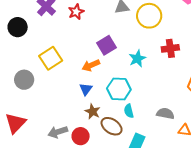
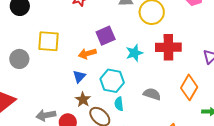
red cross: (170, 48) -> (168, 47), size x1.4
yellow square: (51, 58) -> (48, 41), turned 30
gray semicircle: (165, 113) -> (152, 94), moved

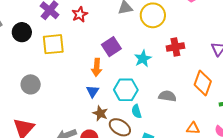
yellow square: (48, 41) -> (53, 44), moved
red cross: (168, 47) -> (175, 47), size x0.7
orange arrow: (87, 54) -> (97, 67), turned -60

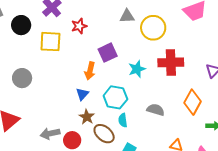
red star: (80, 14) -> (79, 26), moved
red cross: (175, 47) -> (171, 62), size x1.4

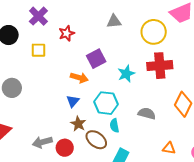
yellow circle: (153, 28) -> (154, 32), moved
yellow square: (50, 42) -> (39, 50), size x0.7
orange arrow: (90, 71) -> (79, 78), turned -84

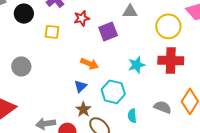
purple square: (96, 59) -> (108, 32), moved
gray semicircle: (147, 113) -> (163, 107), moved
cyan semicircle: (114, 126) -> (132, 116), moved

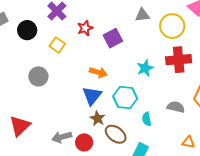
gray triangle: (130, 12) -> (142, 15), moved
yellow square: (52, 32) -> (57, 45), turned 35
gray circle: (21, 66) -> (38, 76), moved
blue triangle: (80, 86) -> (92, 96), size x1.5

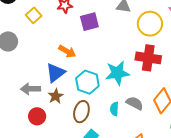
cyan star: (145, 68) -> (117, 73), moved, size x1.4
cyan semicircle: (147, 119) -> (114, 109), moved
brown ellipse: (116, 134) -> (81, 112), moved, turned 55
gray arrow: (62, 137) -> (31, 89), moved

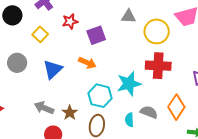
orange arrow: (67, 51) -> (87, 63), moved
blue triangle: (56, 73) -> (53, 69), moved
gray arrow: (31, 89) -> (44, 108), turned 30

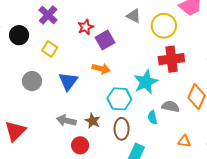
gray triangle: (129, 16) -> (134, 16), turned 35
red star: (70, 21) -> (86, 27), moved

